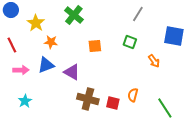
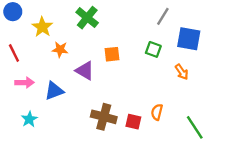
blue square: (174, 36) -> (189, 39), moved
blue triangle: (46, 65) -> (54, 91), moved
purple triangle: (72, 72) -> (85, 71), moved

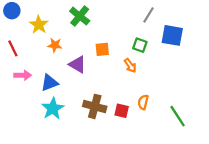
orange arrow: (182, 72) -> (130, 66), moved
cyan star: (29, 119) -> (53, 109), moved, size x1.5

